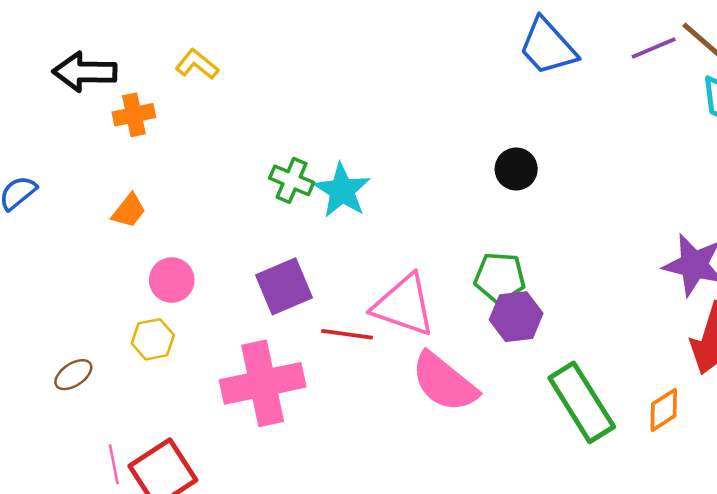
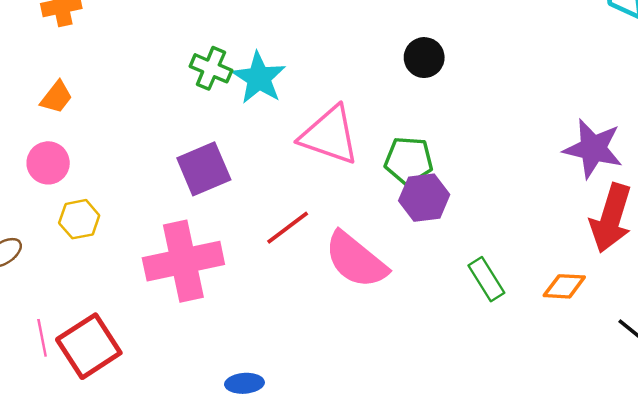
pink circle: (172, 280) -> (48, 163), moved
pink triangle: (404, 305) -> (330, 135), moved
red line: (347, 334) -> (288, 228), moved, turned -45
green rectangle: (582, 402) -> (486, 279), size x0.6
orange diamond: (664, 410) -> (564, 286), turned 36

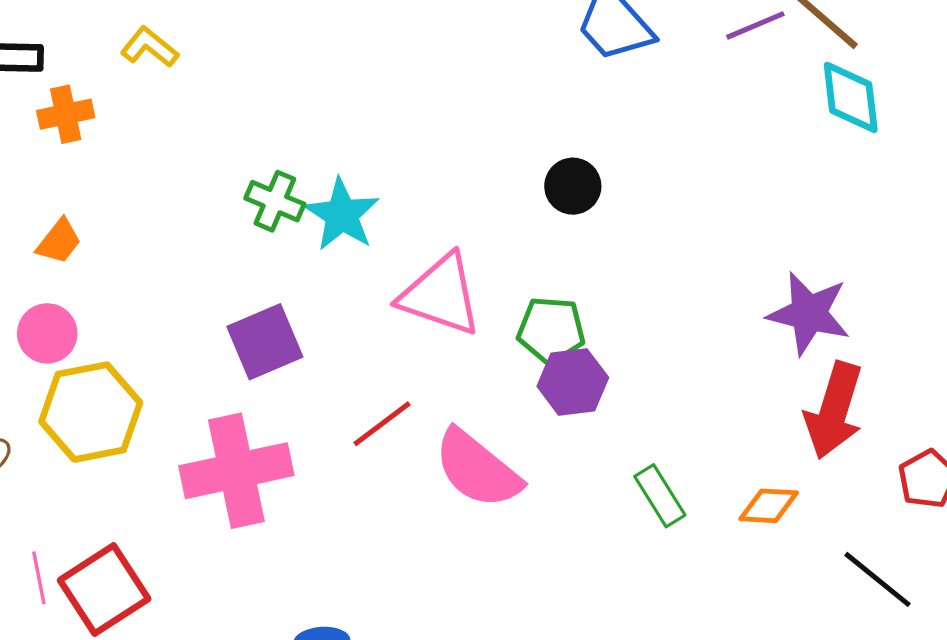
yellow hexagon: (79, 219) -> (91, 412), size x1.8

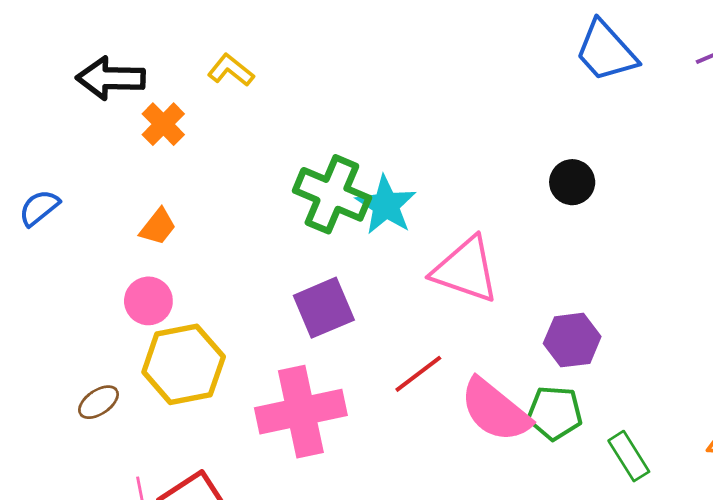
orange cross: (66, 114) -> (163, 124), turned -33
green cross: (275, 201) -> (332, 194), size x1.6
green pentagon: (551, 330) -> (555, 413), moved
green rectangle: (660, 496) -> (629, 456), moved

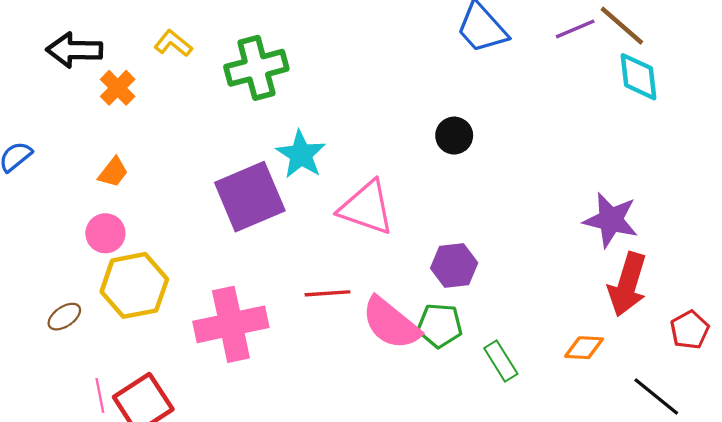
green cross: (332, 194) -> (256, 68), moved, turned -38
purple square: (324, 308) -> (250, 197), moved, size x1.4
red line: (418, 374) -> (328, 293), turned 33

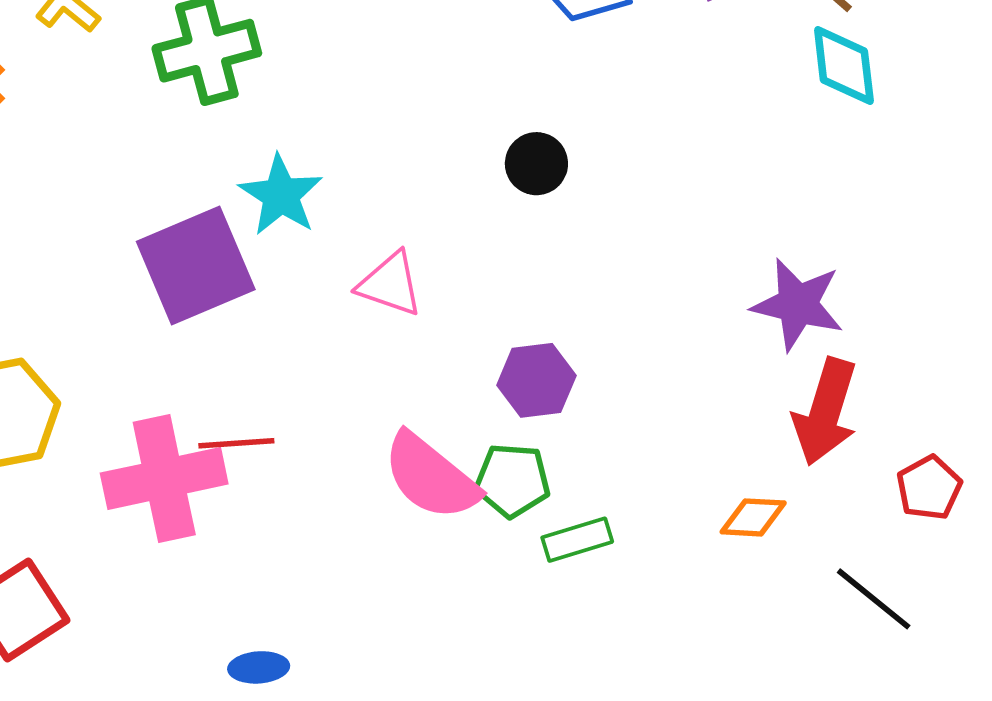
pink triangle: (366, 208) -> (390, 284), size x0.7
red line: (328, 293) -> (236, 443), moved
green rectangle: (501, 361) -> (577, 540), moved, turned -75

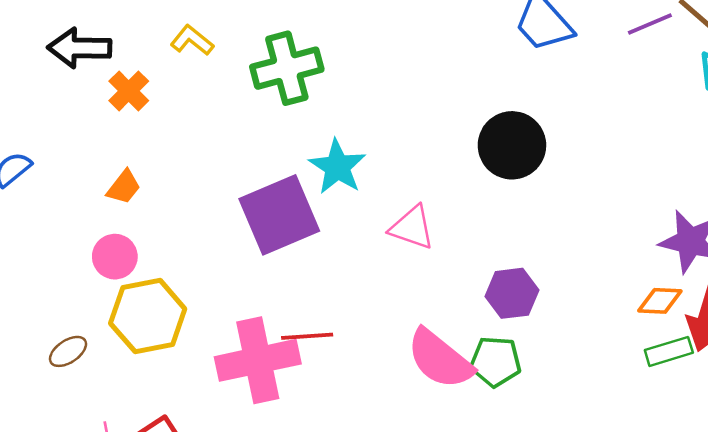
black circle: (536, 164) -> (512, 145), size x1.6
orange diamond: (753, 517) -> (660, 301), moved
green rectangle: (577, 540) -> (669, 351), moved

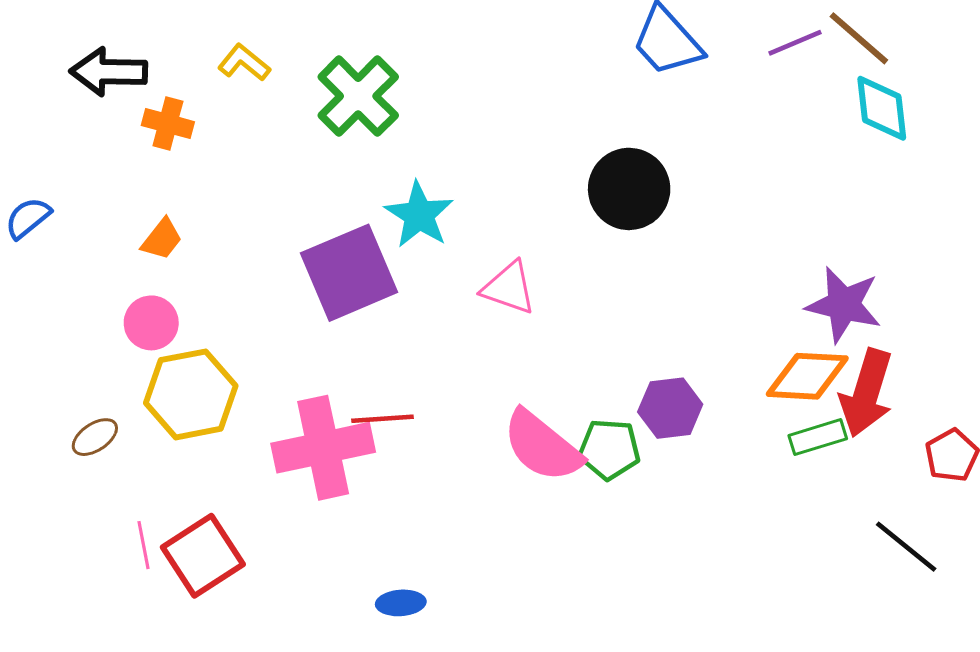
green cross: (287, 68) -> (358, 96), turned -30
orange cross: (129, 91) -> (168, 124), turned -30
purple hexagon: (512, 293) -> (670, 408), moved
orange diamond: (660, 301) -> (807, 376), size x1.5

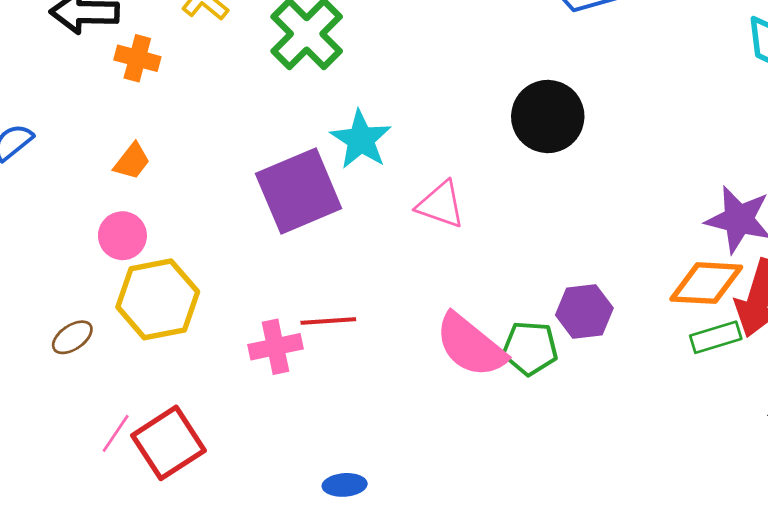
pink cross: (323, 448) -> (276, 347), size x0.6
pink line: (144, 545) -> (116, 433), turned 45

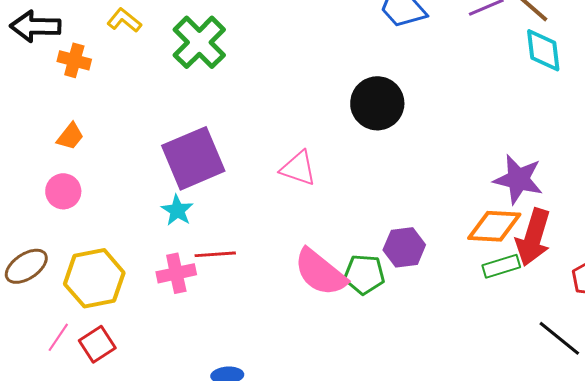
cyan star: (361, 140) -> (177, 210), moved, size x0.7
yellow hexagon: (158, 299) -> (94, 278), moved
brown ellipse: (72, 337) -> (26, 266), size x1.4
red square: (168, 443) -> (97, 344), size x0.7

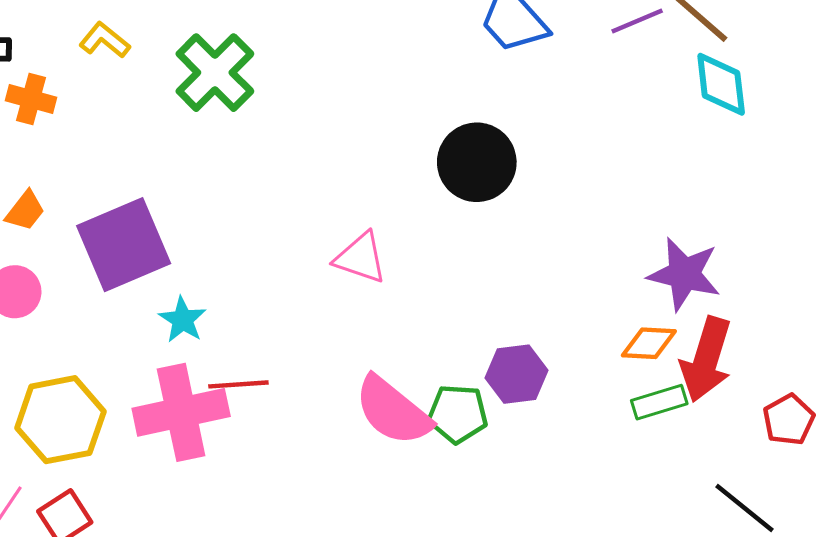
purple square: (193, 158) -> (124, 245), moved
orange diamond: (494, 226) -> (649, 343), size x0.7
pink cross: (176, 273) -> (181, 412), size x1.6

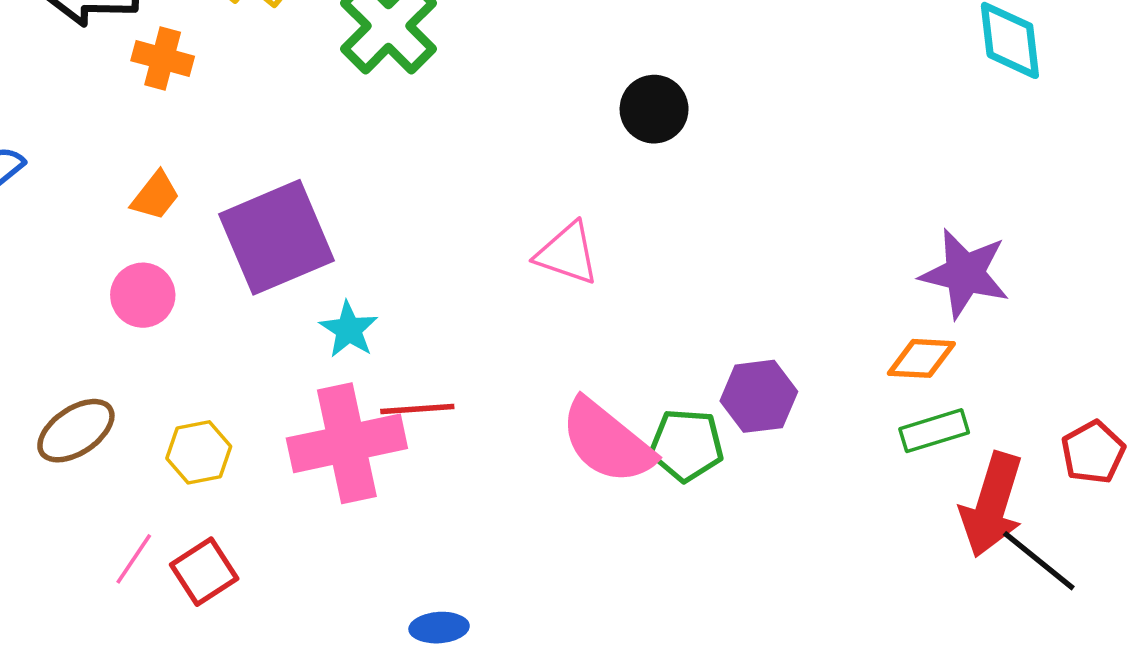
black circle: (477, 162) -> (654, 109), moved, size x0.7
red arrow: (706, 359) -> (992, 505), moved
yellow hexagon: (60, 420) -> (199, 452), size x0.6

